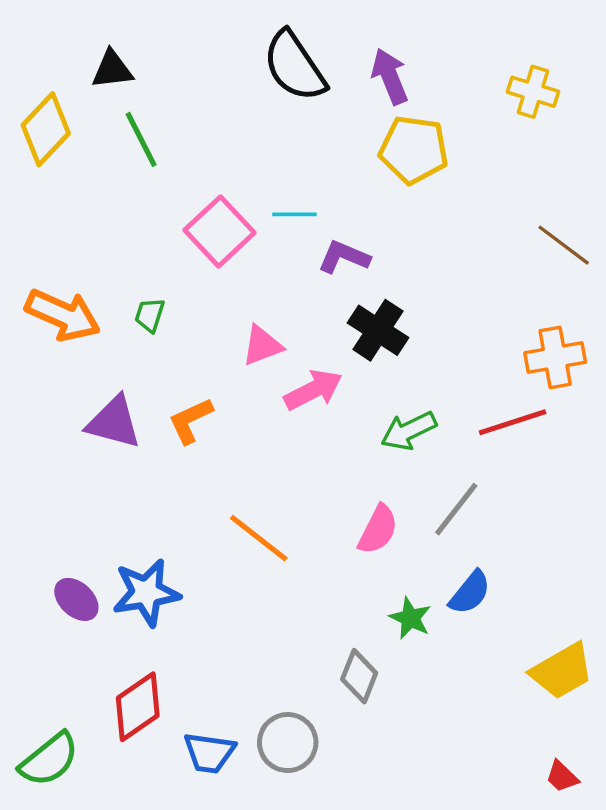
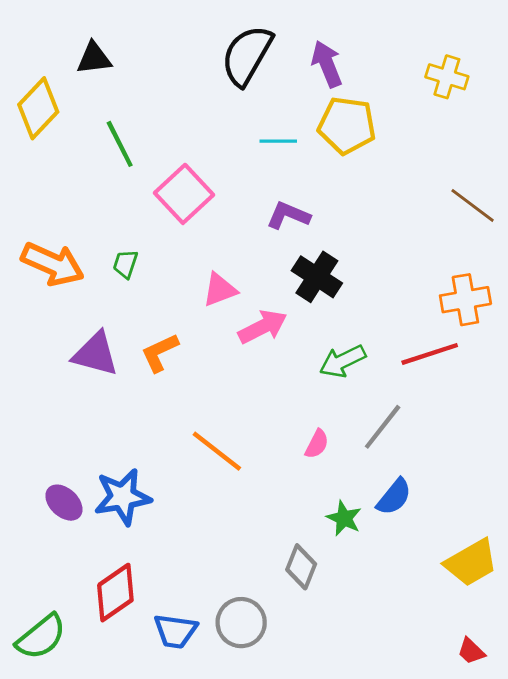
black semicircle: (294, 66) -> (247, 55), turned 64
green line: (141, 139) -> (120, 144), moved
cyan line: (294, 214) -> (278, 141), moved
pink semicircle: (378, 530) -> (317, 444), size x0.7

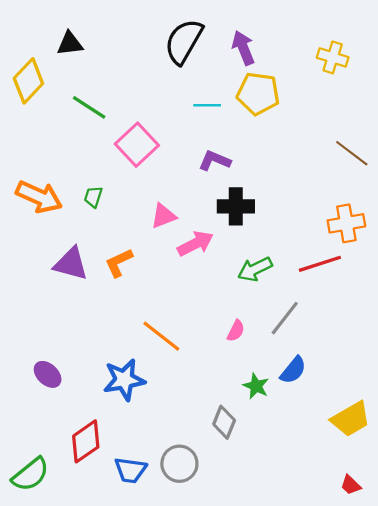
green line: (120, 144) -> (89, 107), turned -30
black cross: (317, 277) -> (236, 206), turned -33
blue star: (123, 497) -> (124, 380), moved

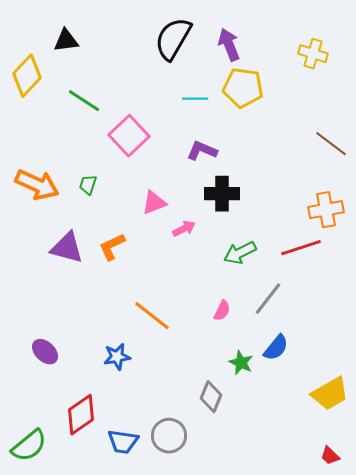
pink arrow: (195, 244) -> (184, 229), size x0.7
blue star: (124, 380) -> (117, 357), size x0.7

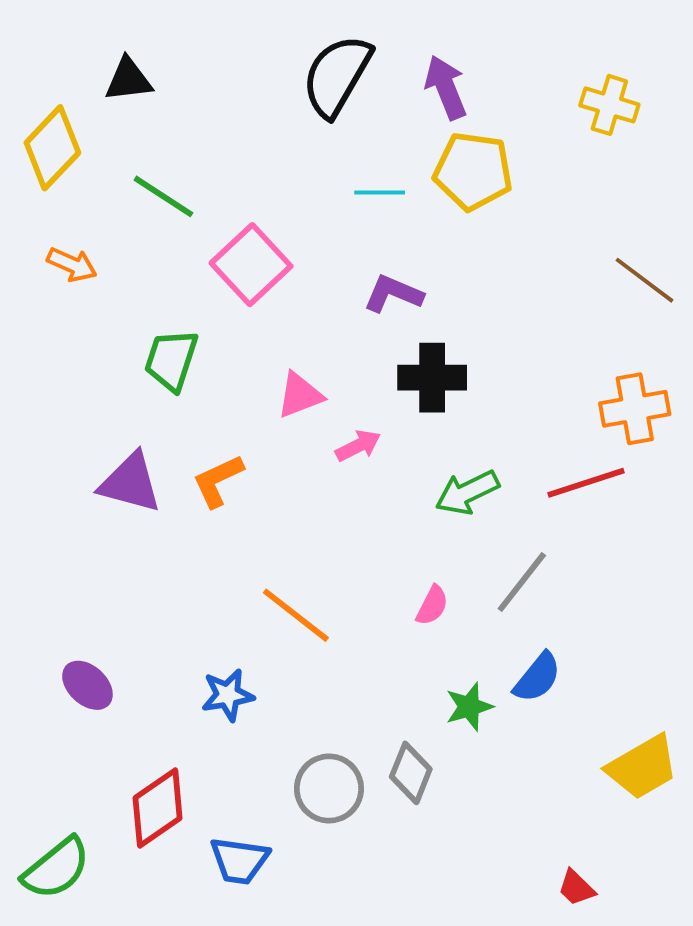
orange arrow: (37, 185) -> (72, 265), moved, size x0.6
green trapezoid: (88, 185) -> (171, 360), size x1.6
green star: (241, 363) -> (469, 707), turned 30
gray circle: (169, 436) -> (329, 788), moved
red trapezoid: (330, 456) -> (576, 888), moved

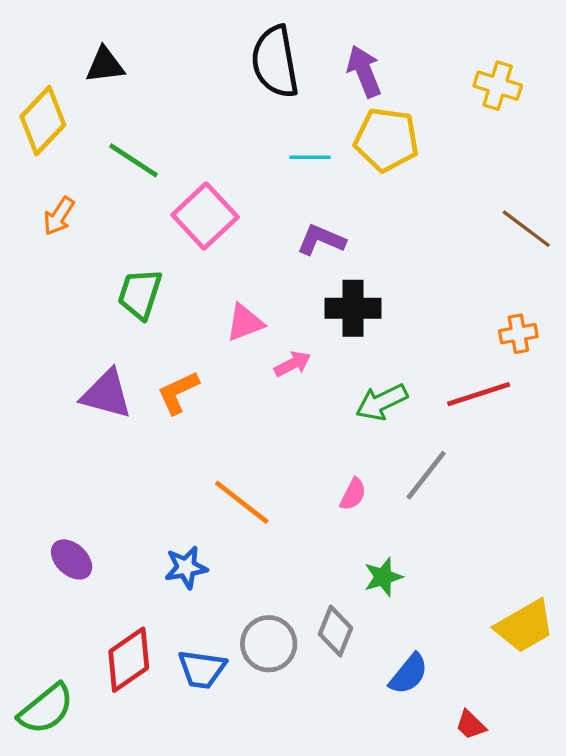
black semicircle: (337, 76) -> (275, 62), turned -40
orange arrow: (72, 265) -> (59, 216), turned 99
orange cross: (635, 409) -> (518, 334), size x0.7
blue semicircle: (537, 677) -> (409, 674), moved
blue trapezoid: (239, 861) -> (202, 669), moved

